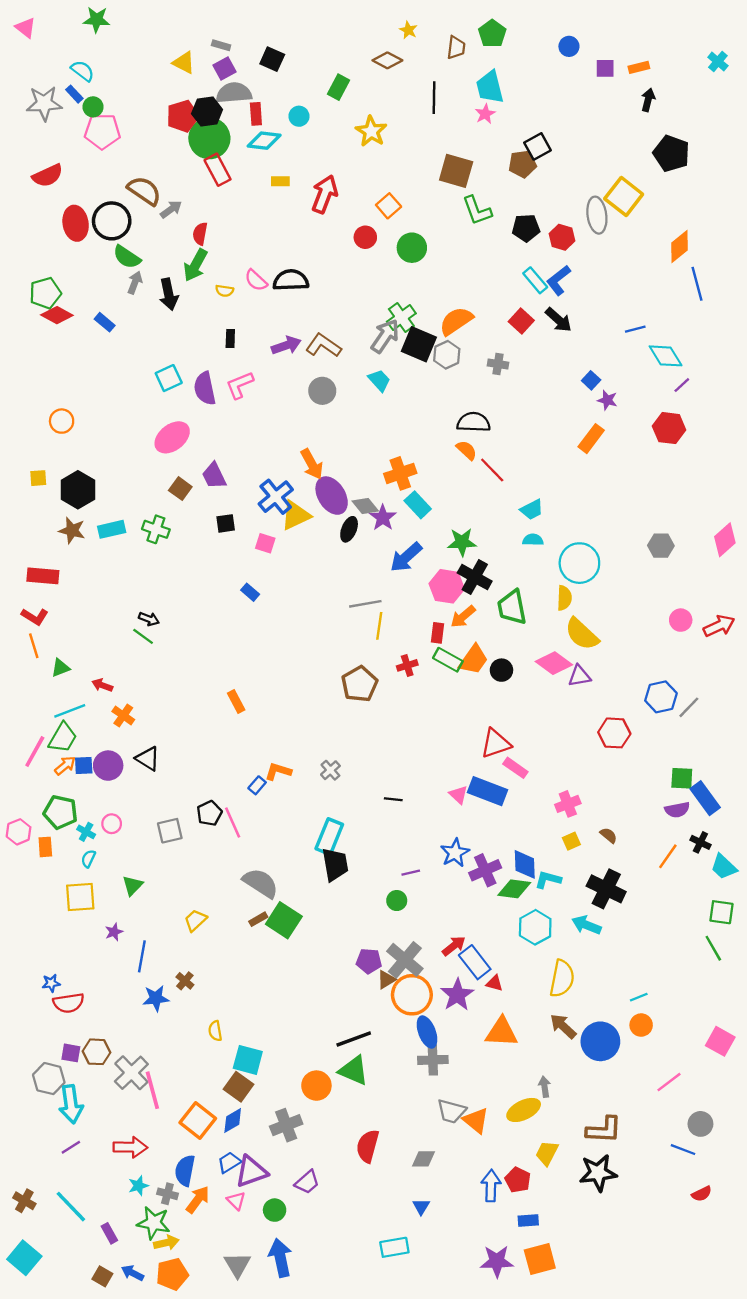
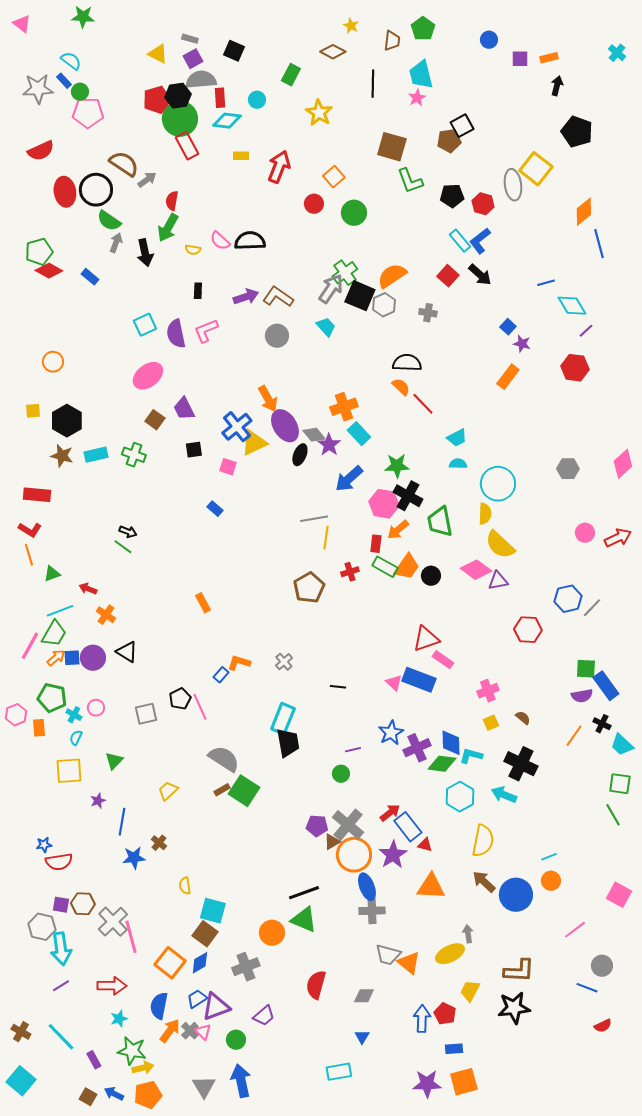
gray cross: (167, 1194) -> (190, 1031), moved, turned 30

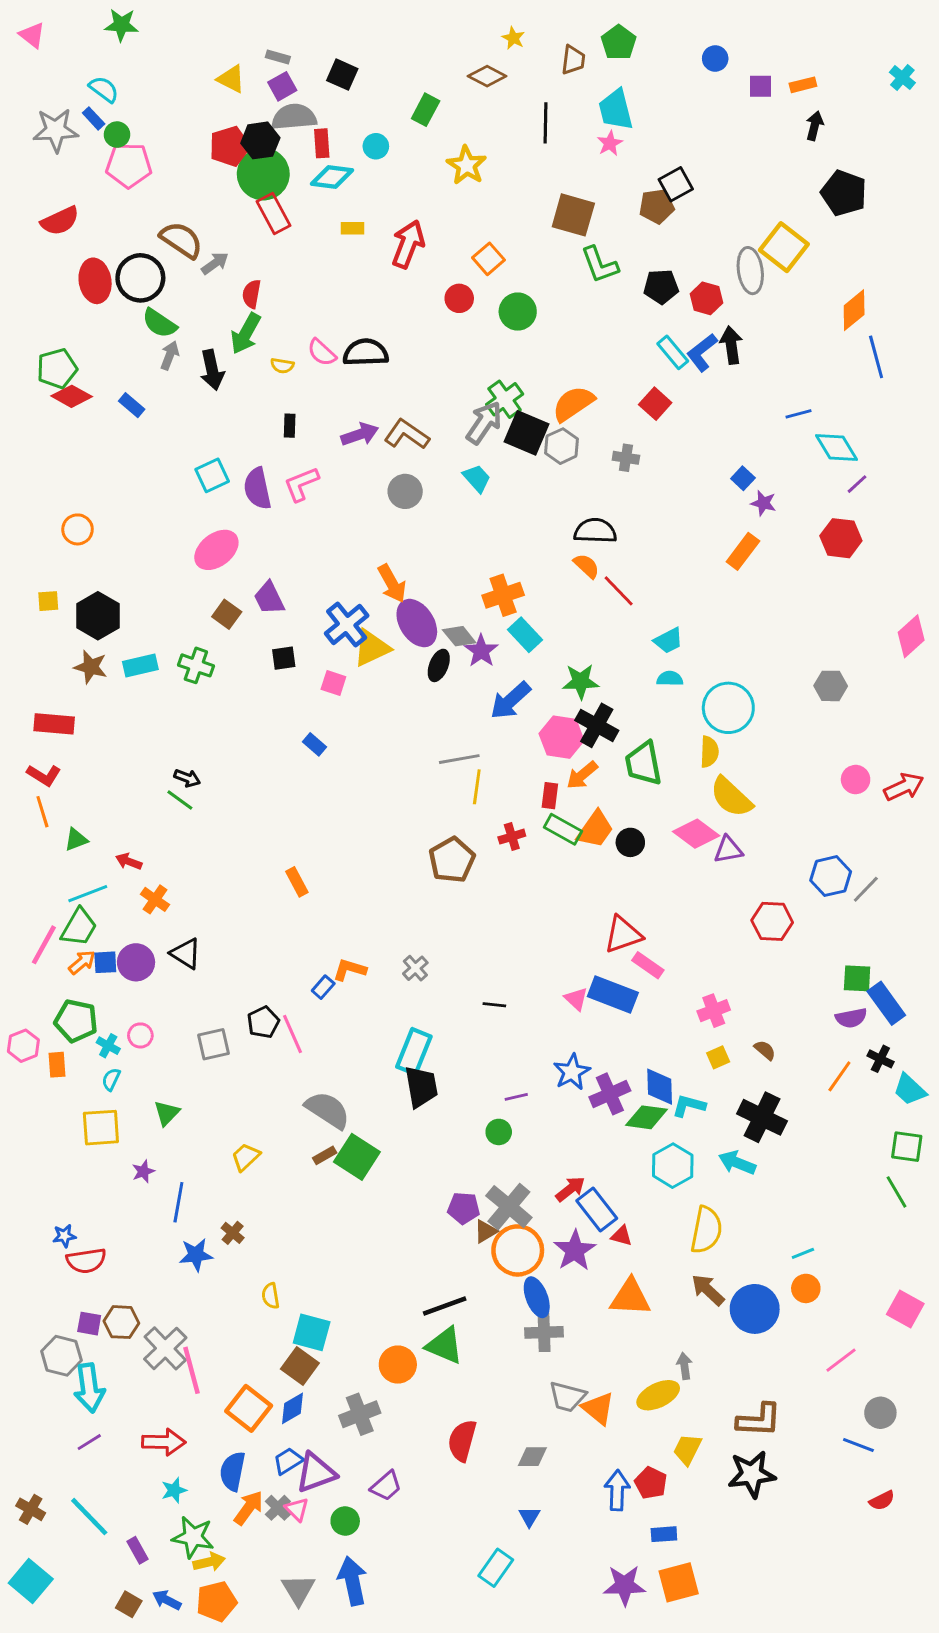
black arrow: (480, 275) -> (731, 345), moved, turned -140
pink diamond: (623, 464) -> (911, 636), moved
cyan rectangle: (339, 1072) -> (496, 1568), turned -45

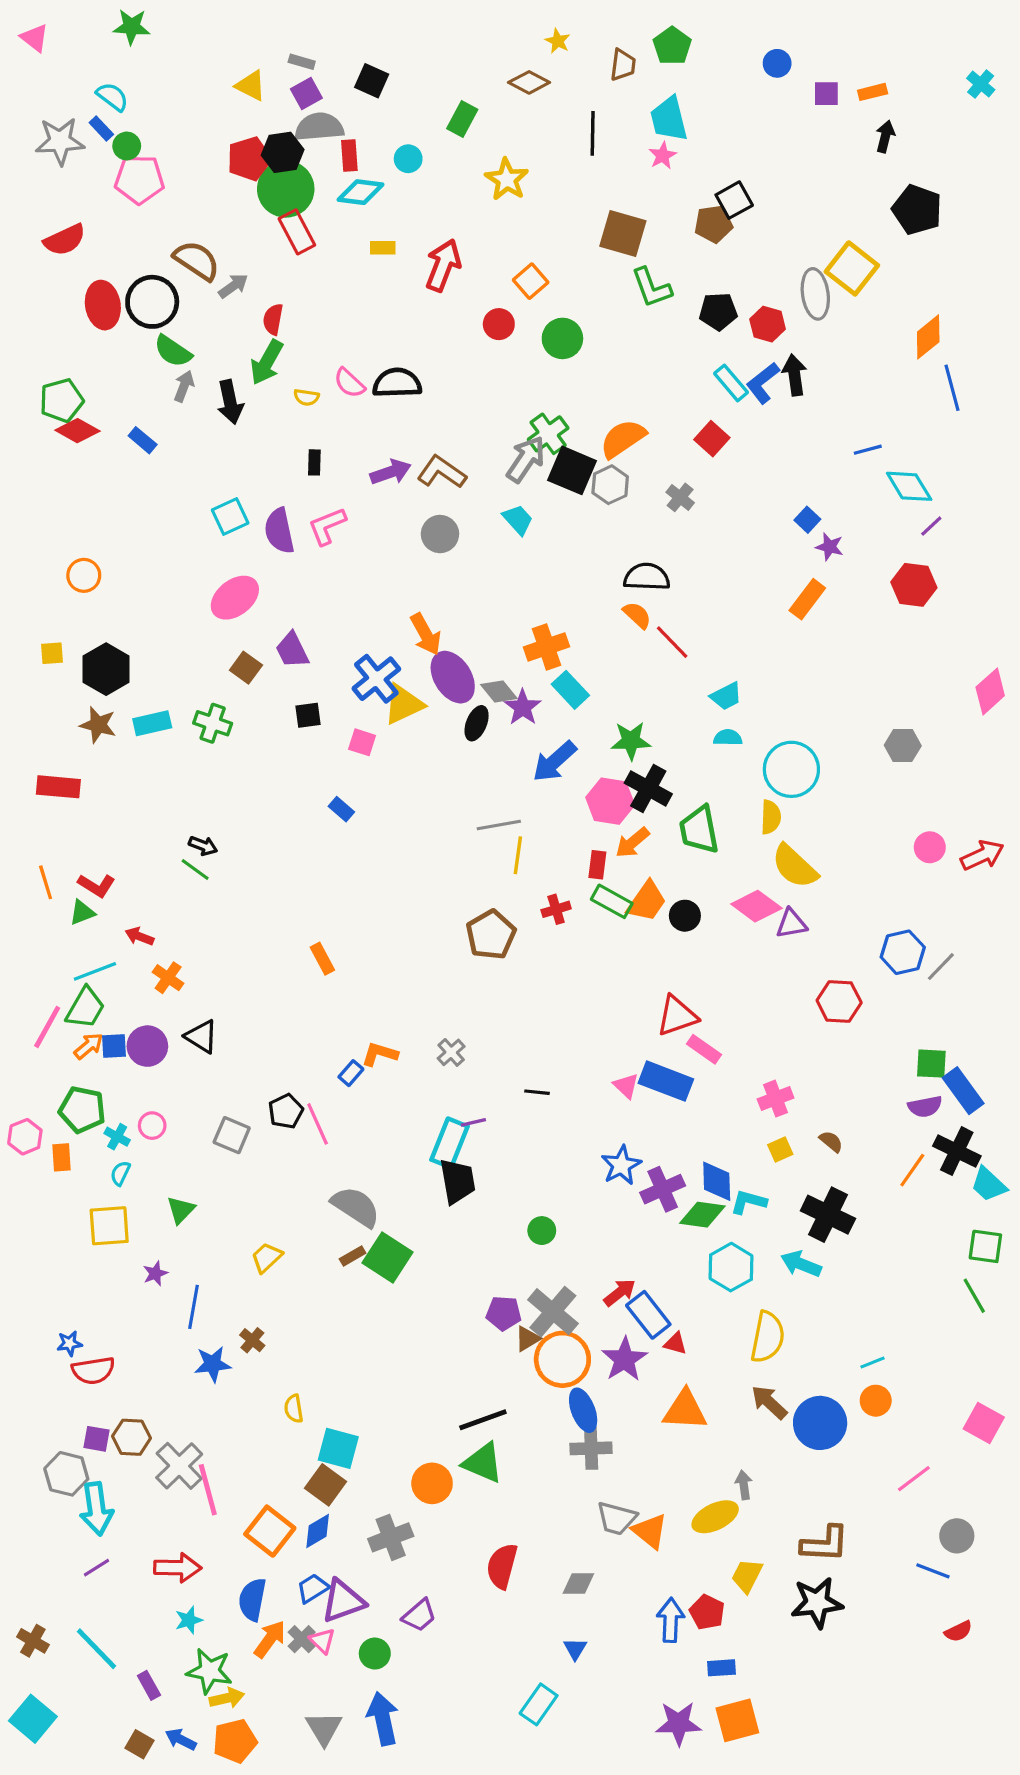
gray cross: (626, 458) -> (680, 497), turned 30
red L-shape: (44, 775) -> (97, 885), moved
gray square: (214, 1044) -> (232, 1135), turned 36
black cross: (880, 1059) -> (957, 1151), size x1.6
purple line: (516, 1097) -> (473, 1122), moved

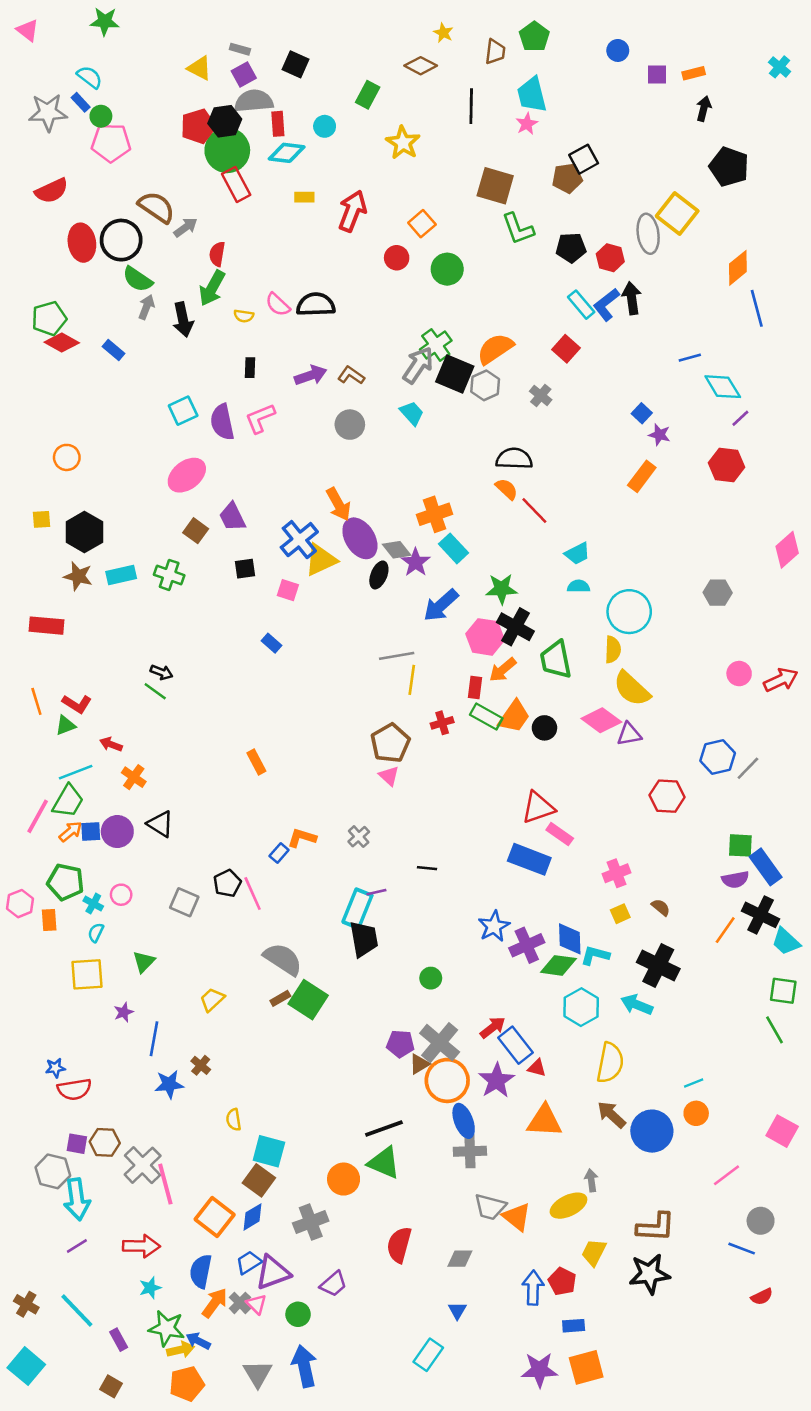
brown L-shape: (442, 472) -> (351, 375), size x0.7
pink triangle: (626, 1086) -> (389, 776), moved
blue arrow: (181, 1739) -> (198, 1341), moved

